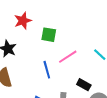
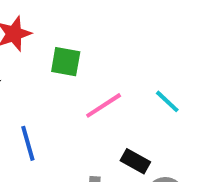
blue line: (47, 70) -> (28, 143), moved

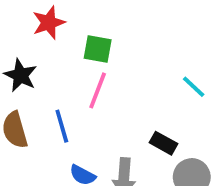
pink line: (104, 105) -> (98, 90), moved, turned -36

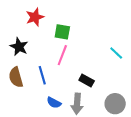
black rectangle: (164, 143) -> (87, 80), moved

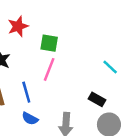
black rectangle: (87, 80) -> (97, 99), moved
blue semicircle: (54, 103) -> (30, 119), moved

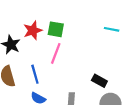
red star: (18, 26) -> (33, 30), moved
cyan line: (110, 67) -> (112, 29), moved, turned -32

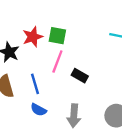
black rectangle: (99, 81) -> (80, 76), moved

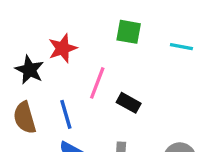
green square: (57, 36) -> (129, 32), moved

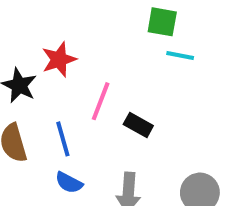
green square: (129, 32) -> (162, 22), moved
cyan line: (181, 47) -> (180, 56), moved

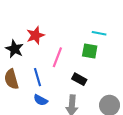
green square: (162, 22) -> (90, 51), moved
black rectangle: (138, 125) -> (79, 79), moved

